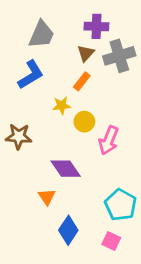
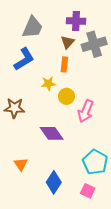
orange rectangle: (82, 81) -> (64, 64), turned -32
orange triangle: (47, 197) -> (21, 164), moved

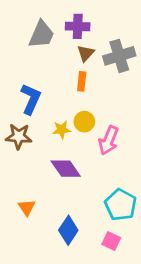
purple cross: (76, 21) -> (78, 26), moved
blue L-shape: (24, 59) -> (31, 99), moved, turned -35
yellow star: (48, 84) -> (62, 130), moved

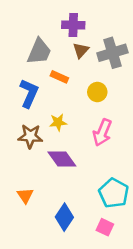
gray trapezoid: (41, 34) -> (39, 52), moved
orange rectangle: (82, 81) -> (59, 77), moved, turned -72
yellow circle: (84, 122) -> (97, 92), moved
brown star: (19, 136) -> (30, 136), moved

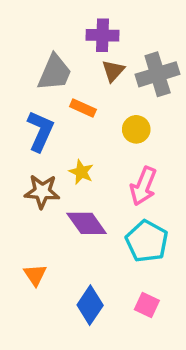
yellow star: (58, 122) -> (81, 172), turned 30
cyan pentagon: (114, 193) -> (147, 241), moved
pink square: (105, 227) -> (147, 305), moved

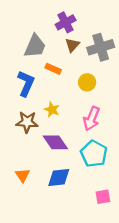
purple cross: (102, 35) -> (66, 22), turned -30
blue diamond: (90, 305) -> (59, 177), moved, turned 50
pink square: (147, 305) -> (103, 197), moved, turned -35

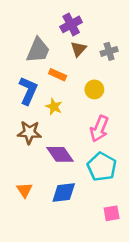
gray cross: (101, 47) -> (109, 51), size x0.6
yellow star: (52, 110) -> (54, 107), moved

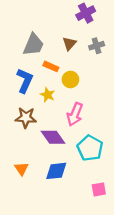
purple cross: (71, 24) -> (86, 13), moved
yellow circle: (94, 89) -> (70, 79), moved
pink arrow: (99, 129) -> (75, 114), moved

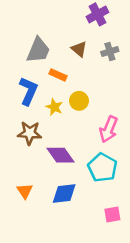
brown triangle: (69, 44) -> (79, 49), turned -32
yellow circle: (70, 79) -> (79, 101), moved
pink arrow: (75, 114) -> (109, 129), moved

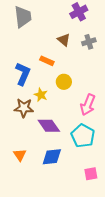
gray trapezoid: (38, 50) -> (23, 17), moved, turned -30
yellow star: (54, 107) -> (41, 95), moved

